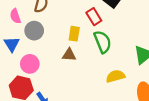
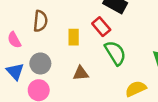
gray circle: (34, 31) -> (40, 63), moved
yellow rectangle: (74, 34) -> (74, 37), moved

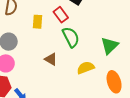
brown triangle: (81, 73) -> (51, 59), moved, turned 32

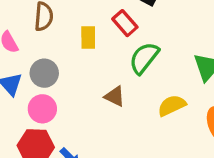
green semicircle: (71, 37) -> (144, 58), turned -110

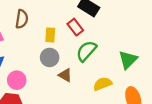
gray circle: (44, 73) -> (50, 57), moved

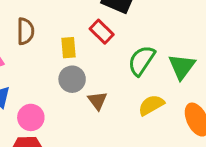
green semicircle: (86, 51) -> (141, 60), moved
brown triangle: (65, 75) -> (97, 101), turned 32

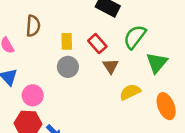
red rectangle: (102, 32) -> (97, 44), moved
green semicircle: (141, 60) -> (135, 37), moved
brown triangle: (97, 101) -> (111, 66), moved

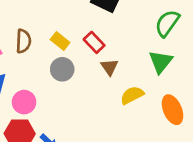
brown semicircle: (33, 26) -> (23, 41), moved
green semicircle: (135, 37) -> (167, 23), moved
yellow rectangle: (67, 41) -> (60, 41), turned -49

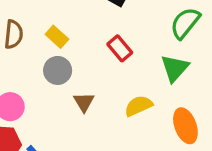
red rectangle: (94, 42) -> (120, 48), moved
brown triangle: (110, 67) -> (84, 102), moved

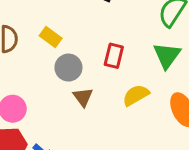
red rectangle: (120, 48) -> (114, 56), moved, turned 60
gray circle: (58, 70) -> (68, 68), moved

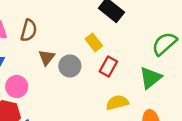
yellow rectangle: (51, 37) -> (94, 42), moved
brown triangle: (83, 97) -> (47, 57), moved

